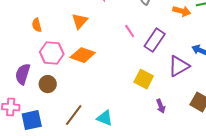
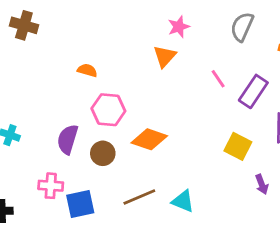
orange triangle: (80, 21) -> (165, 56), moved
orange semicircle: (37, 25) -> (87, 70), turned 120
orange diamond: (83, 55) -> (149, 139), moved
brown line: (74, 115) -> (139, 197), turned 30

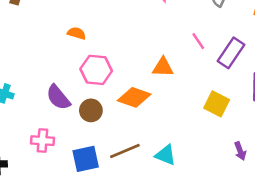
orange triangle: (165, 56) -> (163, 67), moved, turned 50
purple semicircle: (68, 139) -> (58, 97), turned -56
purple arrow: (262, 184) -> (240, 151), moved
blue square: (80, 204) -> (86, 159), moved

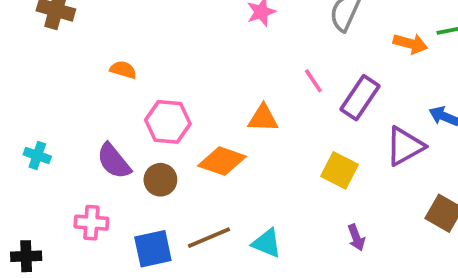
orange semicircle: (77, 33) -> (123, 70), moved
purple arrow: (240, 151) -> (356, 238), moved

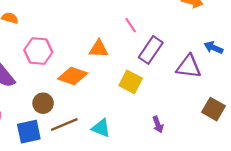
purple rectangle: (360, 98) -> (151, 50), moved
purple triangle: (405, 146) -> (189, 66), turned 36
yellow square: (340, 170) -> (131, 82), moved
brown circle: (160, 180) -> (43, 103), moved

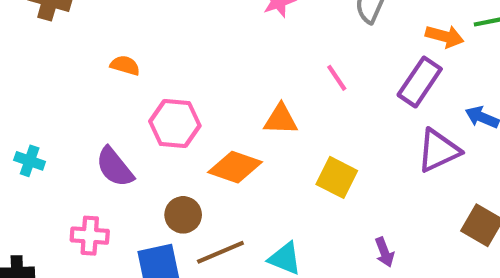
purple rectangle: (151, 50) -> (420, 82), moved
purple triangle: (189, 66) -> (438, 150), turned -32

